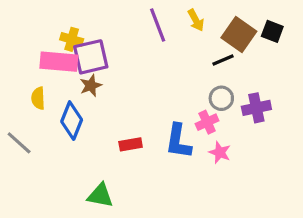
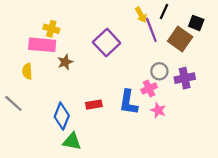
purple line: (158, 25) -> (151, 30), moved
brown square: (239, 35) -> (180, 39), moved
purple square: (91, 57) -> (107, 43), moved, turned -30
black line: (223, 60) -> (164, 11), moved, turned -42
blue diamond: (72, 121) -> (62, 116), moved

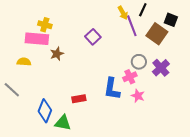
purple square: (107, 43) -> (93, 37), size x0.7
yellow semicircle: (27, 71) -> (24, 62), turned 96
purple cross: (185, 78) -> (161, 68), turned -30
red rectangle: (94, 105) -> (79, 99), moved
blue diamond: (62, 116) -> (45, 111), moved

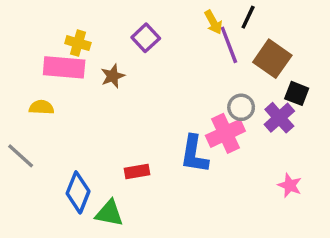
black square: (171, 20) -> (297, 93), moved
purple square: (93, 37) -> (146, 38), moved
brown star: (57, 54) -> (113, 76), moved
pink cross: (130, 77) -> (225, 133), size x1.5
pink star: (138, 96) -> (290, 185), moved

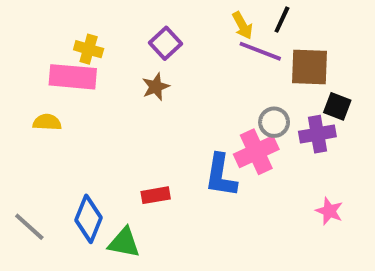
purple line: (229, 45) -> (260, 51), turned -48
brown square: (272, 59) -> (310, 67), turned -33
brown star: (113, 76) -> (156, 87), moved
purple cross: (279, 118) -> (317, 134), turned 32
gray line: (21, 156) -> (29, 227), moved

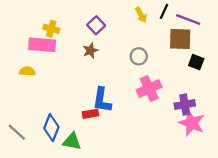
purple line: (260, 51) -> (188, 19), moved
gray circle: (274, 122) -> (139, 56), moved
purple cross: (317, 134) -> (185, 105), moved
blue L-shape: (221, 175) -> (102, 100), moved
pink star: (329, 211) -> (192, 123), size x1.6

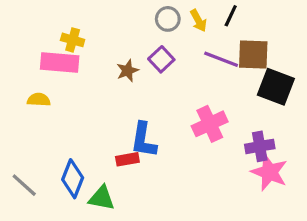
purple line: (188, 19) -> (221, 59), moved
purple square: (96, 25) -> (161, 59), moved
gray circle: (139, 56) -> (168, 19), moved
black square: (196, 62) -> (276, 87), size x1.6

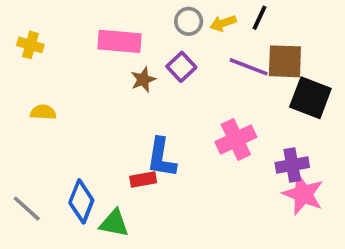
yellow arrow: (198, 21) -> (223, 23), turned 100
yellow cross: (73, 40) -> (30, 45), moved
pink rectangle: (60, 63) -> (120, 41), moved

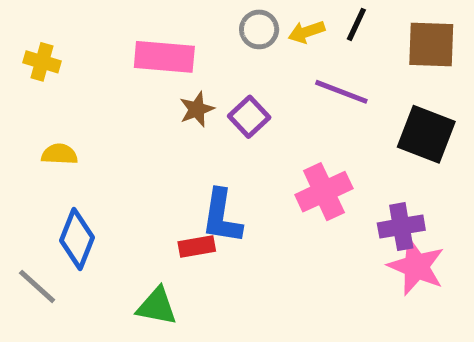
brown square: (285, 61) -> (431, 44), moved
purple square: (181, 67) -> (249, 117), moved
blue diamond: (81, 201) -> (77, 239), moved

